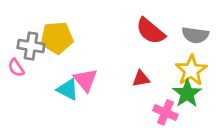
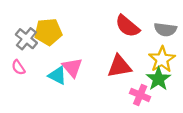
gray cross: (31, 46) -> (26, 39), turned 30
pink semicircle: (16, 68) -> (18, 67), moved
red triangle: (141, 79) -> (119, 66), size x1.6

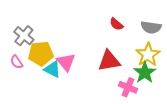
red semicircle: (127, 26) -> (116, 24), size x0.6
yellow pentagon: (48, 32) -> (41, 54), moved

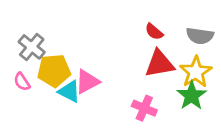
red triangle: (109, 61) -> (160, 64), moved
pink triangle: (66, 62) -> (87, 82), turned 42
pink cross: (128, 87) -> (144, 108), moved

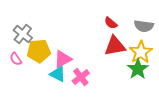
cyan triangle: (69, 91) -> (58, 74), moved
pink cross: (144, 108) -> (81, 77), moved, turned 30

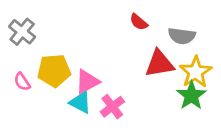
red semicircle: (111, 23) -> (139, 22), moved
gray semicircle: (144, 26) -> (182, 36), moved
gray cross: (23, 34) -> (22, 32), moved

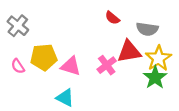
pink triangle: (87, 82) -> (71, 66), turned 45
cyan triangle: (80, 103) -> (65, 98), moved
pink cross: (112, 107) -> (107, 65), moved

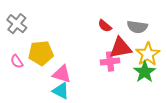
red semicircle: (112, 18) -> (105, 26), moved
pink cross: (107, 65) -> (110, 61), moved, turned 30
pink triangle: (71, 66) -> (62, 74), moved

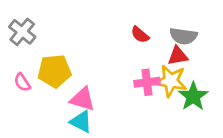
red triangle: (120, 48) -> (178, 56), moved, size x0.7
yellow star: (148, 54) -> (171, 81), moved, turned -30

